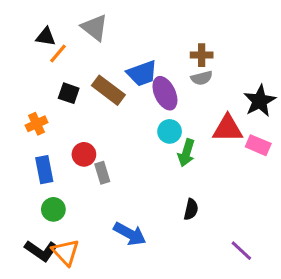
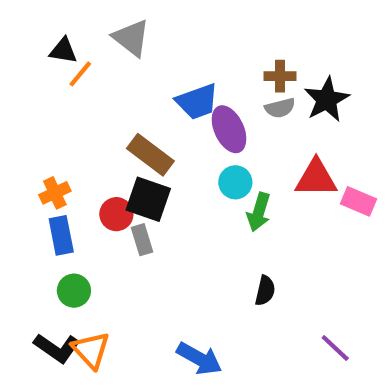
brown rectangle: (108, 90) -> (150, 155), moved
black square: (69, 93) -> (148, 199), moved, size x1.5
black star: (260, 101) -> (327, 99), moved
orange cross: (37, 124) -> (55, 193), moved
blue arrow: (130, 234) -> (199, 359), moved

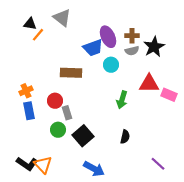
purple ellipse: (229, 129) -> (108, 37), moved
brown rectangle: (150, 155) -> (71, 73), turned -35
cyan circle: (235, 182) -> (111, 65), moved
black square: (148, 199) -> (83, 136), moved, turned 30
green circle: (74, 291) -> (58, 130), moved

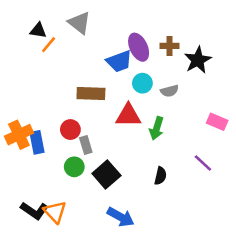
gray semicircle: (132, 51) -> (169, 91), moved
red triangle: (149, 84) -> (128, 115), moved
orange cross: (26, 91) -> (19, 135), moved, size x1.5
purple line: (158, 164) -> (203, 163), moved

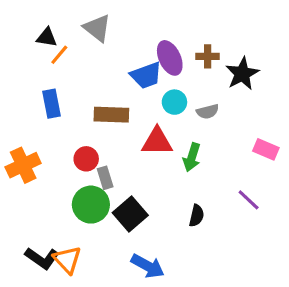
blue rectangle: (37, 142) -> (51, 104), moved
green circle: (74, 167) -> (91, 205), size x1.5

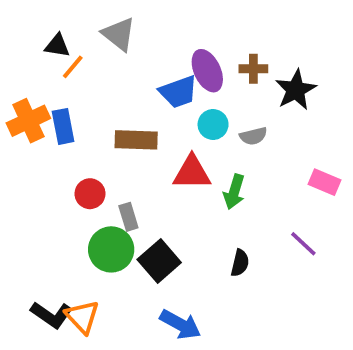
red circle: (86, 159) -> (90, 194), moved
orange cross: (23, 165) -> (28, 121), moved

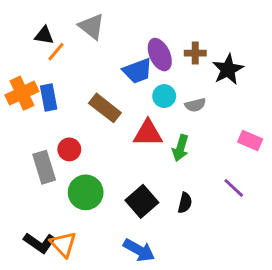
brown rectangle: (136, 140) -> (105, 108), turned 36
gray rectangle: (128, 217) -> (44, 167), moved, size x1.5
black square: (159, 261) -> (142, 201), moved

